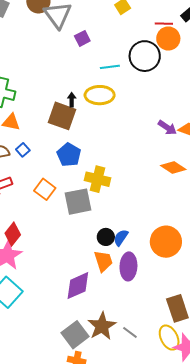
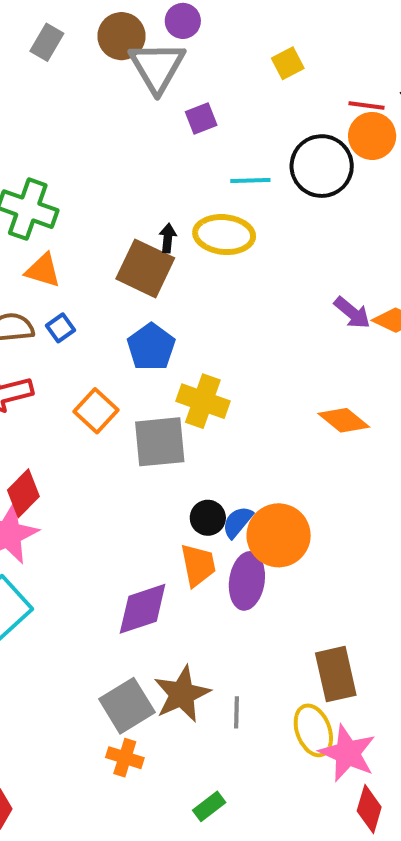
orange diamond: (173, 167) -> (344, 420), moved
orange circle: (166, 242) -> (279, 535), moved
gray line: (130, 332) -> (237, 712), turned 49

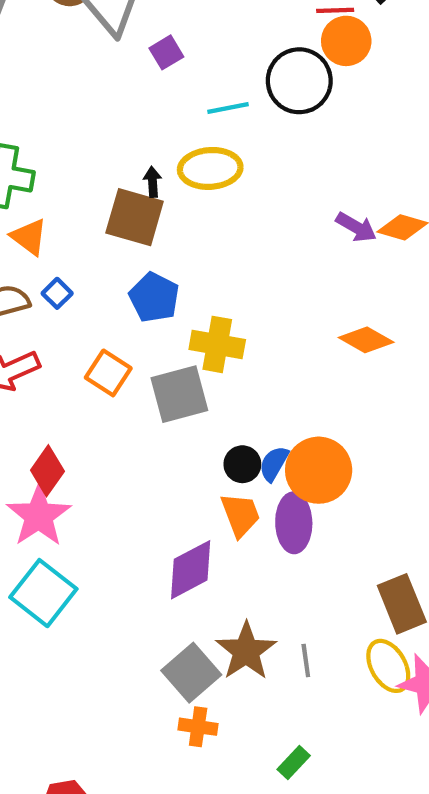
orange triangle: (43, 270) -> (29, 237), turned 30

